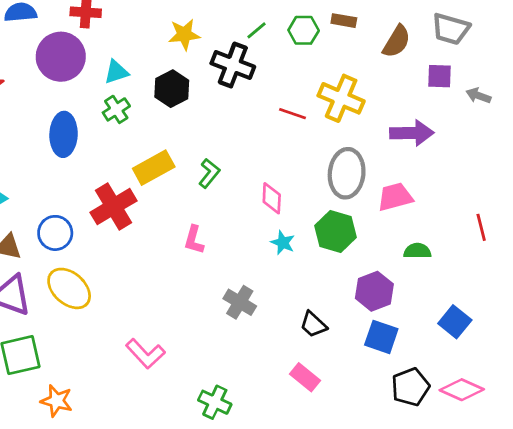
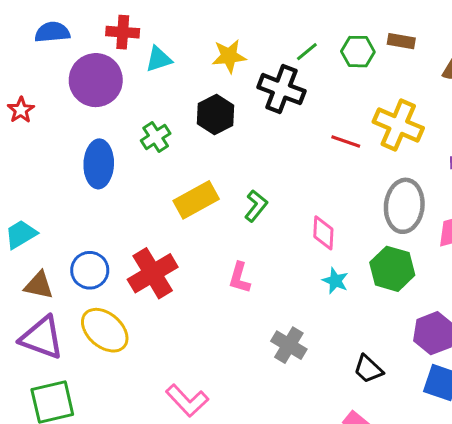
cyan triangle: (116, 72) -> (159, 59), moved
red cross: (113, 207) -> (153, 273), moved

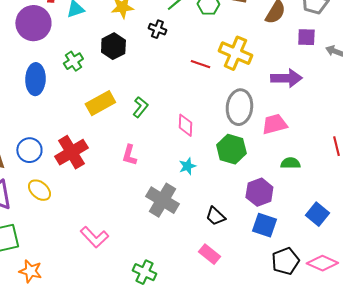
black cross: (281, 89) -> (157, 29), size x0.6
cyan star: (335, 281) -> (187, 166), moved, turned 30
yellow ellipse: (105, 330) -> (39, 190), size x0.7
gray cross: (289, 345) -> (162, 200), size x1.4

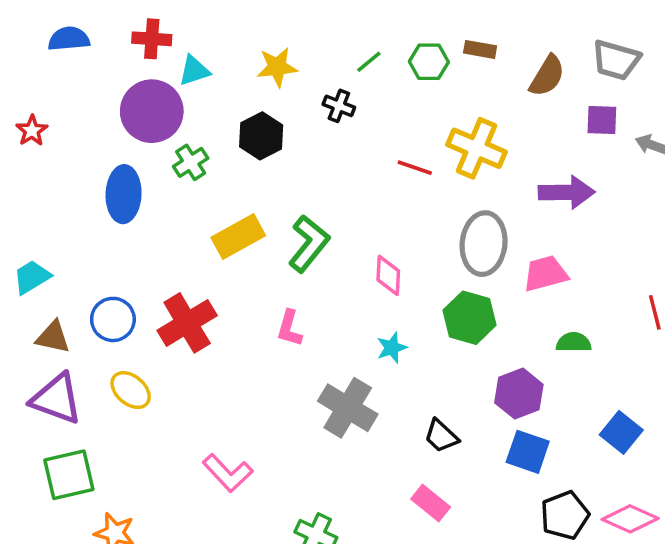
purple circle: (33, 23) -> (152, 111), moved
green L-shape: (140, 107) -> (309, 244), size x1.5

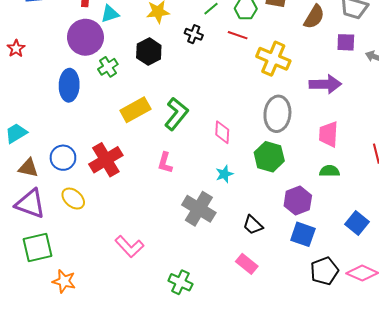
red line: (415, 168) -> (238, 35), moved
pink trapezoid: (545, 274) -> (328, 134), moved, turned -72

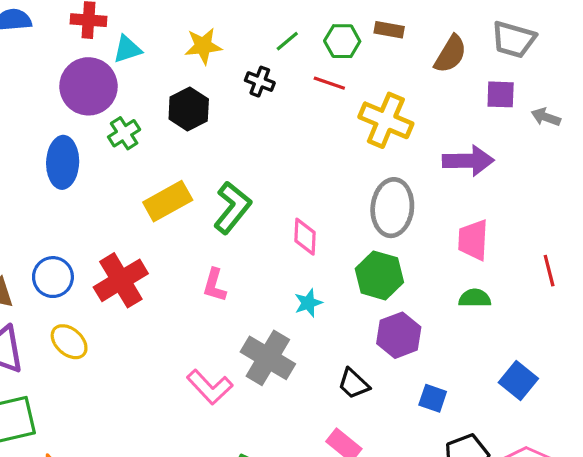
purple hexagon: (298, 201) -> (399, 335), moved
blue square: (303, 234) -> (433, 398), size x0.7
pink L-shape: (129, 247) -> (210, 387), moved

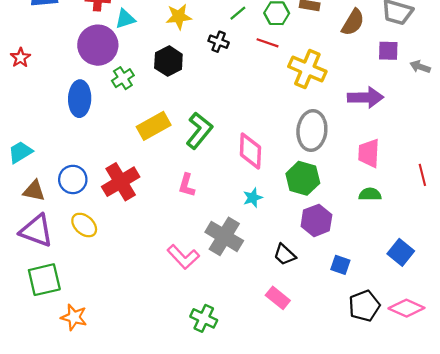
pink diamond: (305, 237) -> (250, 151), size x1.4

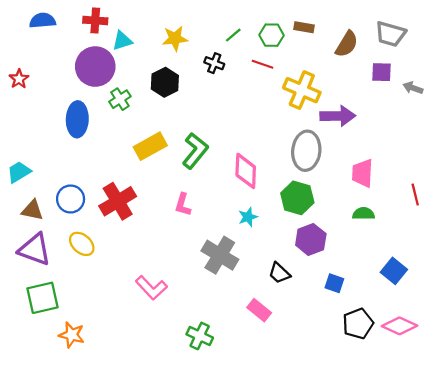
purple arrow: (365, 97) -> (338, 116), moved
pink L-shape: (183, 257) -> (151, 288), moved
pink rectangle: (278, 298) -> (259, 310), moved

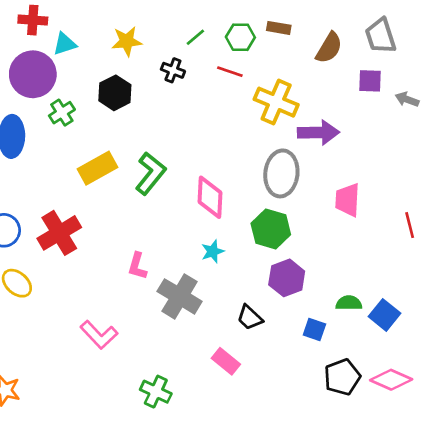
gray trapezoid: (390, 34) -> (381, 36), turned 56
pink L-shape: (183, 205) -> (137, 266), moved
green semicircle: (364, 214) -> (349, 303), moved

